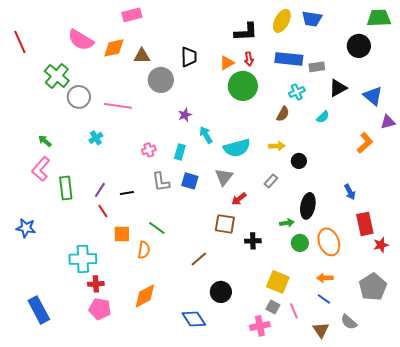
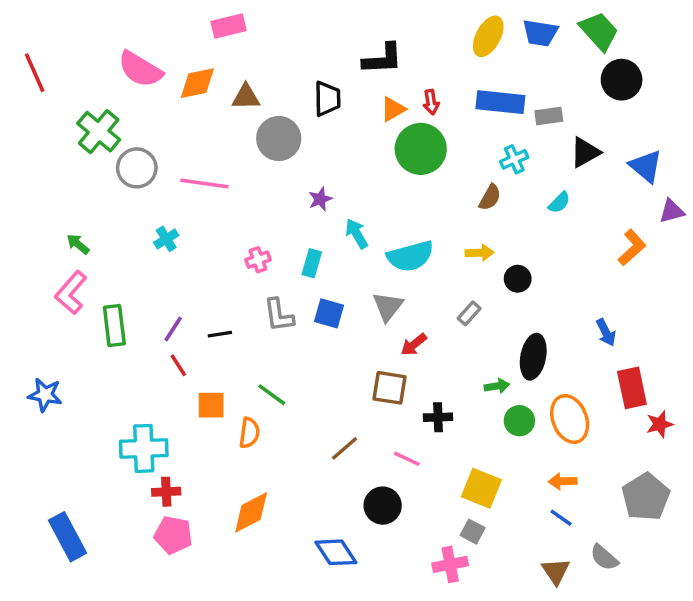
green trapezoid: (379, 18) -> (599, 31), moved, turned 50
black L-shape: (246, 32) -> (383, 59), moved
pink line: (294, 311) -> (407, 459), moved, turned -42

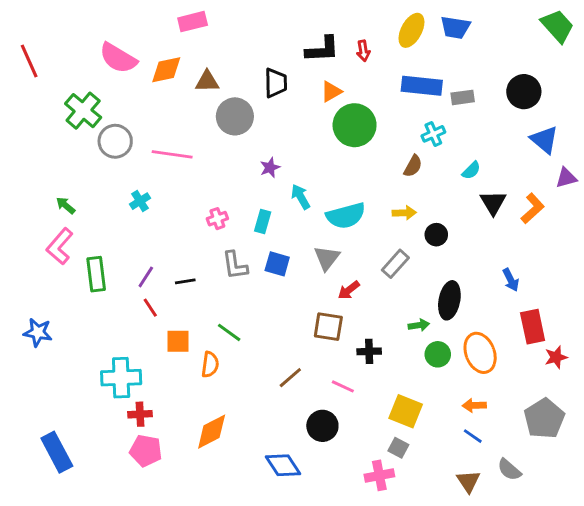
green trapezoid: (599, 31) -> (557, 26), moved
black circle: (622, 80) -> (524, 92), moved
red arrow: (431, 102) -> (363, 51), moved
black triangle: (585, 152) -> (493, 203), moved, turned -32
gray rectangle: (469, 313) -> (395, 264), size x1.4

